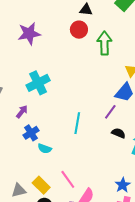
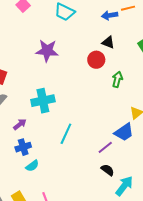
green arrow: (104, 43) -> (117, 79), size x0.7
cyan line: (77, 123) -> (66, 134), moved
cyan semicircle: (45, 149) -> (32, 166), turned -72

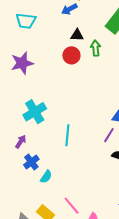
green arrow: (117, 79) -> (96, 48), moved

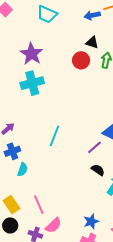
purple star: (22, 63) -> (31, 54), turned 30
cyan cross: (35, 112) -> (32, 83), moved
cyan semicircle: (46, 177) -> (23, 170), turned -32

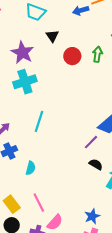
black triangle: (92, 42) -> (52, 36), moved, turned 40
cyan line: (54, 136) -> (39, 121), moved
cyan semicircle: (23, 170) -> (31, 168), moved

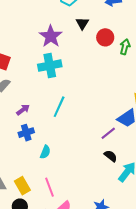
red circle: (72, 56) -> (105, 37), moved

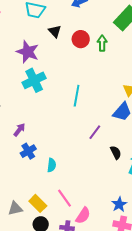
cyan line: (59, 107) -> (77, 96), moved
purple line: (108, 133) -> (95, 132), moved
black semicircle: (111, 156) -> (116, 152), turned 40

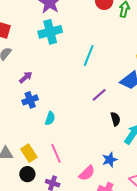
blue star: (119, 204) -> (110, 160), moved
pink semicircle: (83, 216) -> (87, 173), moved

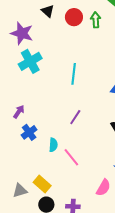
purple line: (99, 95) -> (75, 117), moved
pink line: (56, 153) -> (71, 157), moved

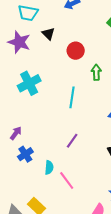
red circle: (74, 17) -> (76, 51), moved
green arrow: (96, 20) -> (96, 72), moved
purple star: (22, 33) -> (19, 42), moved

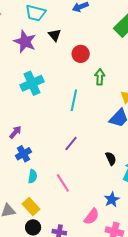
cyan semicircle: (49, 168) -> (33, 176), moved

